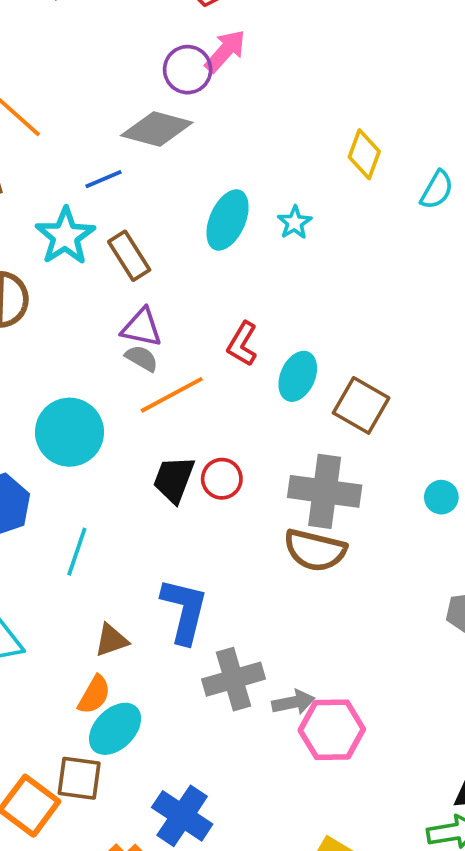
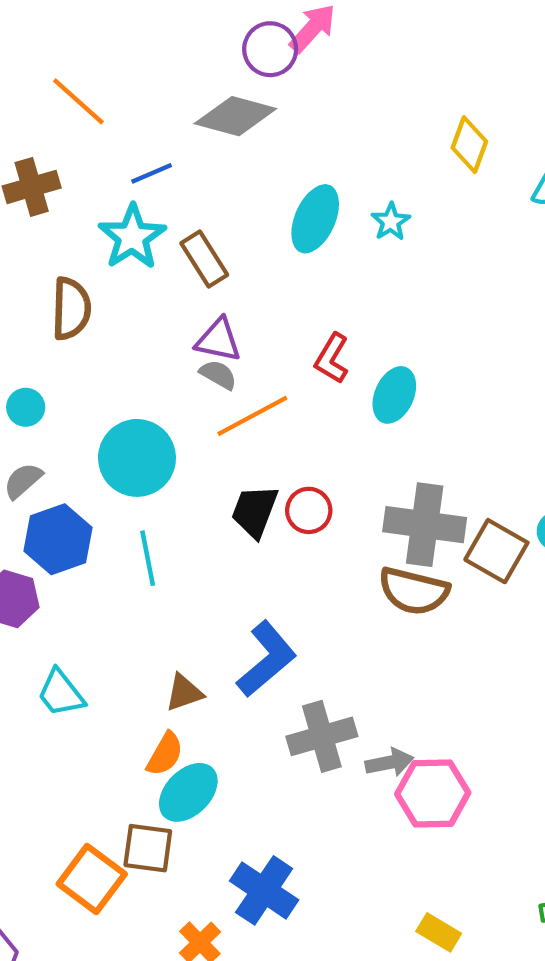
blue line: (104, 179) -> (152, 173), moved
brown square: (361, 405) -> (496, 551), moved
cyan line: (77, 552) -> (148, 558), moved, turned -30
blue L-shape: (184, 611) -> (266, 659), turned 36

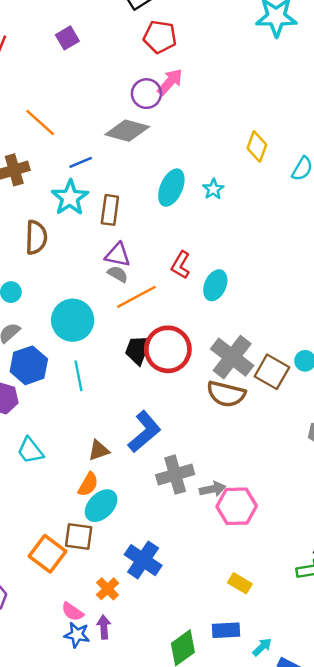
brown rectangle: (204, 259) -> (110, 210), turned 40
red circle: (309, 510) -> (168, 349), size x1.8
gray cross: (425, 525) -> (232, 357), turned 30

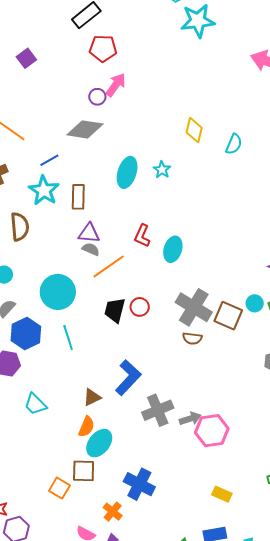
purple circle: (146, 94) -> (97, 97), size x0.7
red circle: (168, 349) -> (140, 307), size x0.5
brown semicircle: (226, 394) -> (192, 338), size x0.6
orange square: (48, 554) -> (59, 488), size x0.7

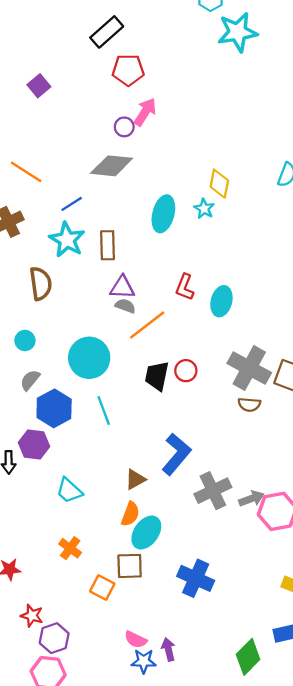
yellow diamond: (194, 130) -> (219, 184), moved
orange cross: (113, 512) -> (70, 548), moved

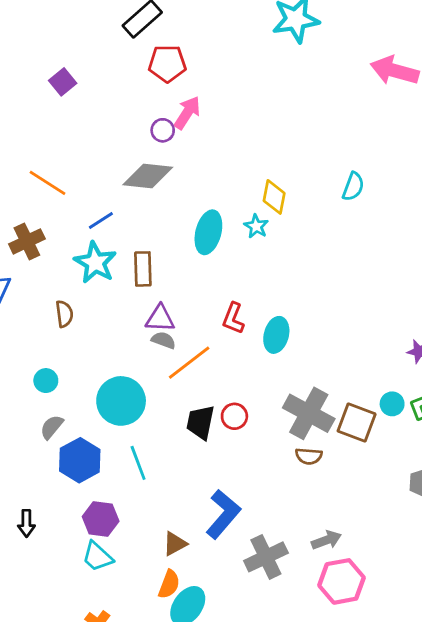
brown semicircle: (41, 284) -> (64, 314), size x0.7
purple hexagon: (34, 445) -> (101, 519), moved
gray arrow: (251, 499) -> (326, 540), moved

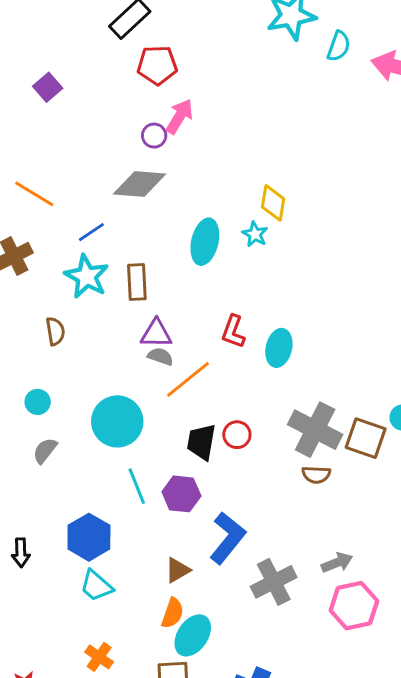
cyan semicircle: (353, 187) -> (339, 46), moved
blue hexagon: (80, 460) -> (89, 537), moved
purple hexagon: (101, 519) -> (181, 494), moved

